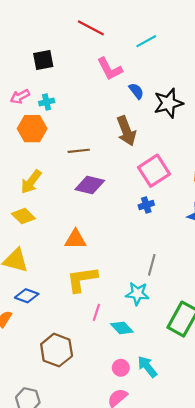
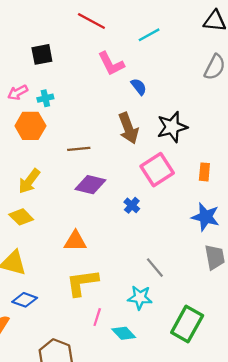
black star: (168, 103) -> (172, 127), moved
blue cross: (146, 205) -> (132, 205), moved, turned -32
gray line: (152, 265) -> (155, 268), turned -55

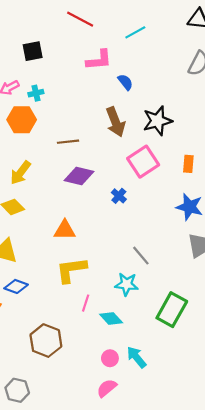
pink L-shape: (111, 64) -> (99, 60), turned -68

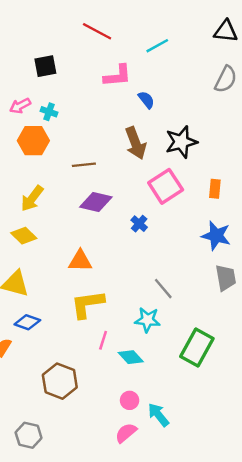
cyan cross: (36, 93) -> (49, 112), turned 32
cyan arrow: (136, 357) -> (158, 415), moved

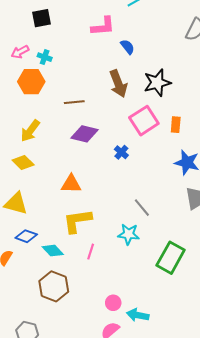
orange rectangle: (215, 189) -> (176, 125), moved
cyan diamond: (131, 357) -> (53, 251), moved
cyan arrow: (158, 415) -> (138, 315), turned -40

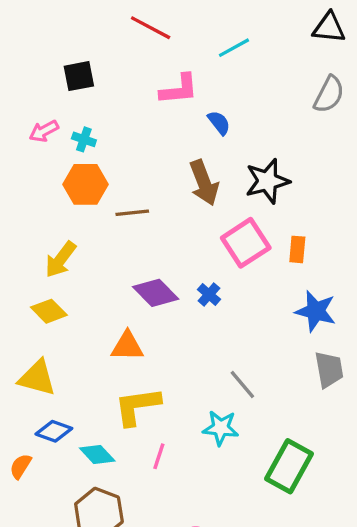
orange hexagon: (31, 82) -> (86, 184), moved
purple diamond: (85, 134) -> (156, 293), moved, turned 32

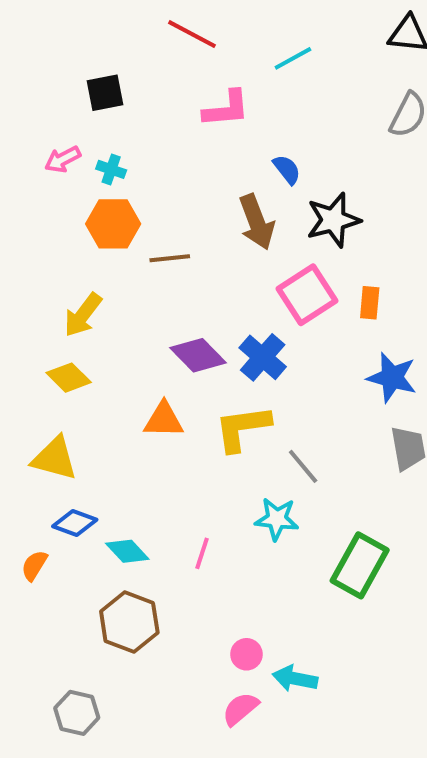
blue semicircle: (219, 123) -> (287, 169), moved
blue cross: (209, 294) -> (263, 357), size x1.6
yellow L-shape: (137, 406) -> (242, 428), moved

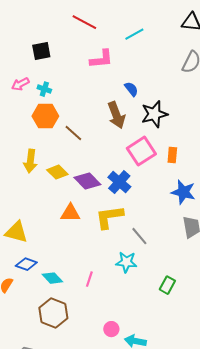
brown line: (170, 258) -> (73, 133), turned 48
yellow arrow: (83, 315) -> (30, 161), turned -30
yellow diamond: (69, 378) -> (57, 172), moved
green rectangle: (360, 565) -> (167, 285), size x0.6

